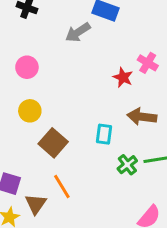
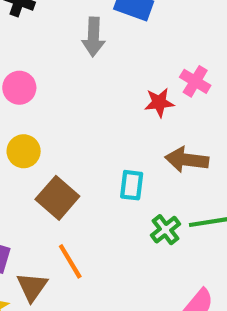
gray arrow: (78, 32) -> (93, 37), turned -55
red star: (123, 77) -> (159, 103), turned -30

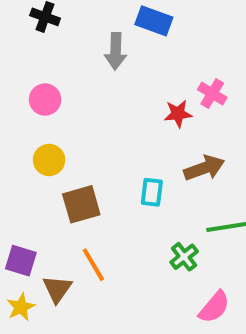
brown arrow: (187, 160) -> (204, 168), turned 153
brown square: (57, 198) -> (81, 204), turned 33
green cross: (166, 230) -> (184, 257), moved

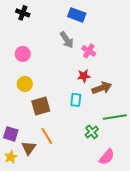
gray arrow: (116, 51) -> (67, 40), moved, turned -36
pink cross: (212, 93) -> (89, 51), moved
red star: (178, 114) -> (84, 76), moved

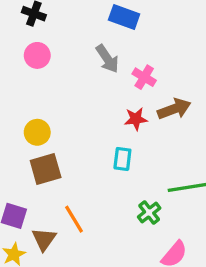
pink circle: (23, 54) -> (37, 55), moved
brown arrow: (102, 88) -> (174, 109), moved
brown square: (41, 106) -> (46, 169), moved

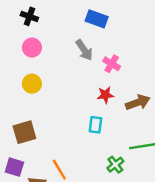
brown arrow: (174, 109) -> (138, 102), moved
yellow circle: (37, 132) -> (32, 84), moved
brown square: (46, 169) -> (24, 132), moved

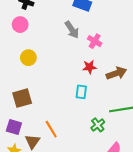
pink circle: (32, 48) -> (20, 25), moved

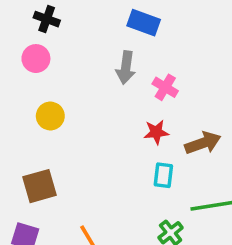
gray arrow: (72, 30) -> (126, 68), turned 42
cyan rectangle: (81, 92) -> (163, 175), moved

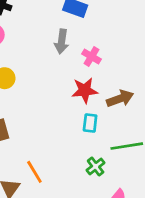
red star: (156, 132) -> (85, 90), size x1.4

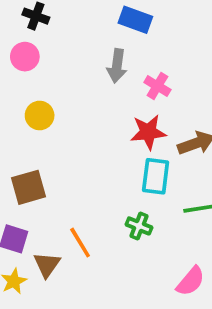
cyan rectangle: (90, 123) -> (156, 176), size x1.4
green cross: (96, 166) -> (139, 226), moved, turned -30

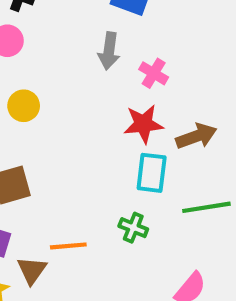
orange line: (80, 243) -> (68, 246), turned -64

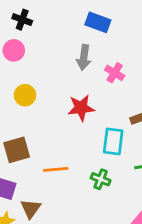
red star: (143, 124) -> (81, 108), moved
orange line: (68, 246) -> (56, 169), moved

